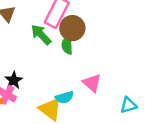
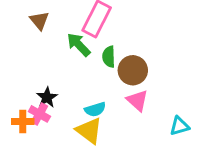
brown circle: (72, 28) -> (133, 70), moved
cyan semicircle: (65, 97) -> (95, 109), moved

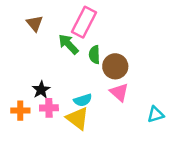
pink cross: (39, 114) -> (49, 108), moved, turned -30

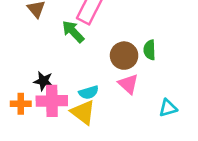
green semicircle: (94, 55) -> (150, 50), moved
black star: (41, 90) -> (43, 81), turned -30
pink cross: (49, 108) -> (52, 101), size x1.5

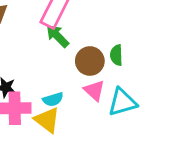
green arrow: (73, 32) -> (57, 36), moved
cyan triangle: (168, 108) -> (122, 102), moved, size x1.5

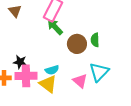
pink triangle: (94, 90) -> (80, 81), moved
cyan triangle: (122, 102) -> (99, 72), turned -30

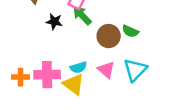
green semicircle: (95, 40) -> (130, 31), turned -64
black star: (20, 62) -> (54, 22), moved
pink triangle: (80, 81) -> (106, 70), moved

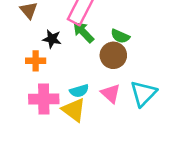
green semicircle: (130, 31) -> (120, 36), moved
orange cross: (21, 77) -> (36, 61), moved

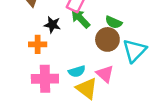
cyan triangle: (143, 94) -> (134, 51), moved
yellow triangle: (74, 110) -> (87, 89), moved

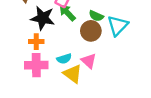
black star: (52, 25) -> (43, 18), size x1.6
orange cross: (38, 44) -> (36, 42), moved
cyan triangle: (134, 51) -> (118, 26), moved

